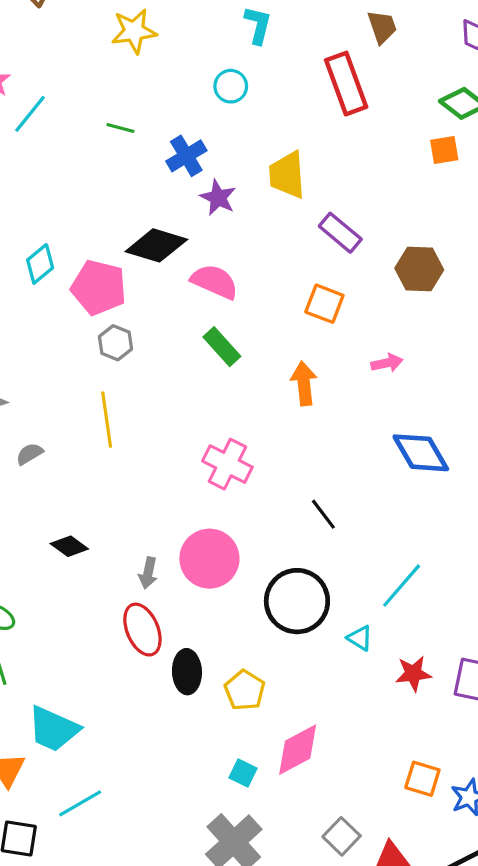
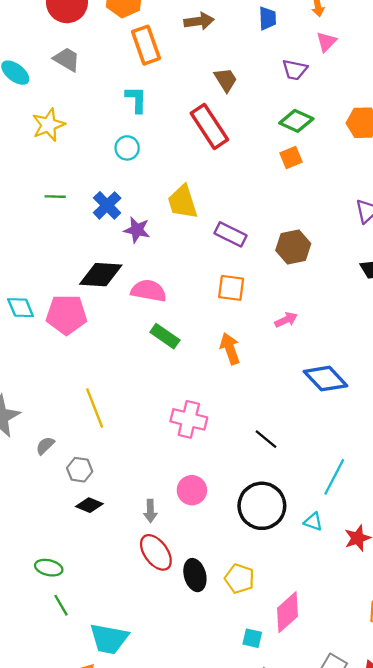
cyan diamond: (40, 264) -> (21, 308), turned -60
gray hexagon: (116, 343) -> (80, 470), moved
pink circle: (209, 559) -> (192, 490), size x0.7

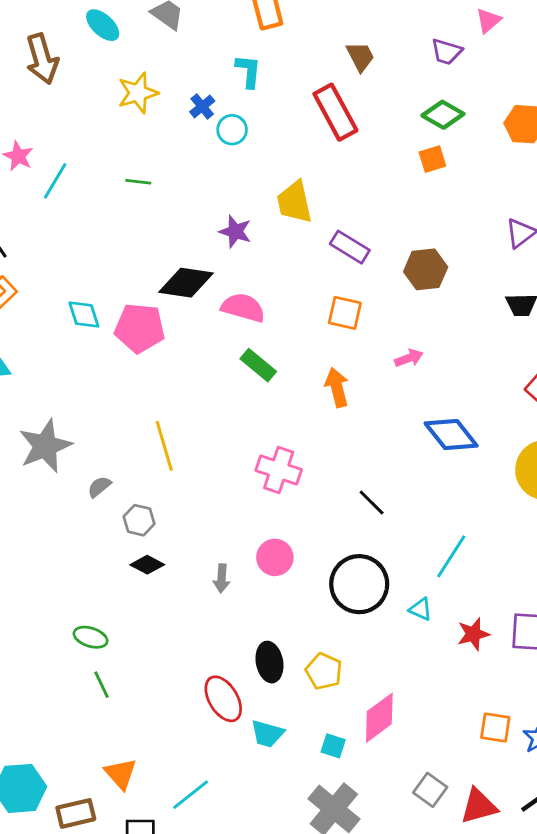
blue cross: (107, 205) -> (202, 106), moved, size x0.7
red ellipse: (156, 552) -> (223, 699), moved
cyan trapezoid: (109, 639) -> (267, 734), moved, size x0.7

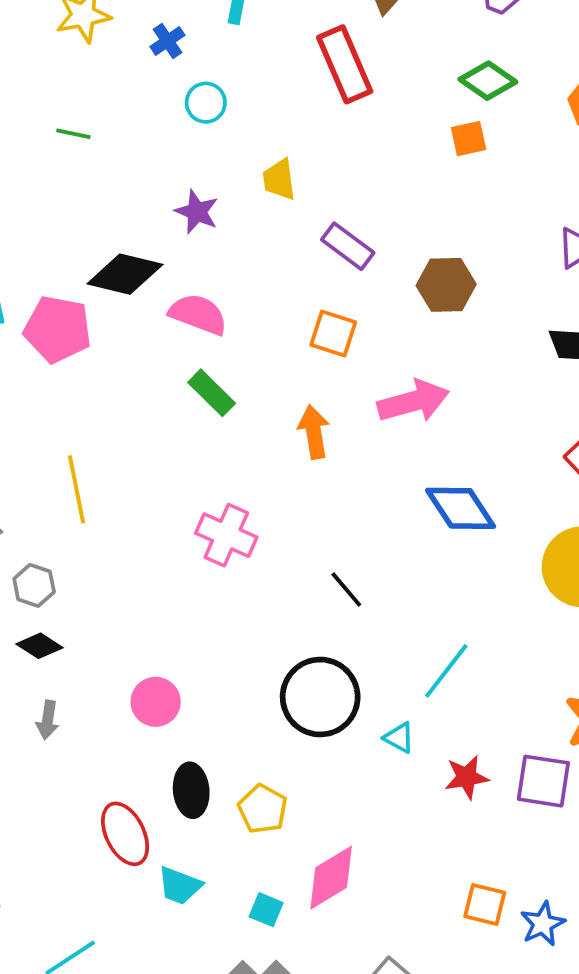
cyan circle: (232, 130) -> (206, 103), moved
yellow trapezoid: (294, 202) -> (279, 179), size x0.7
pink arrow: (409, 358) -> (413, 401), size x1.8
pink circle: (275, 557) -> (156, 702), moved
gray arrow: (222, 578) -> (48, 720), moved

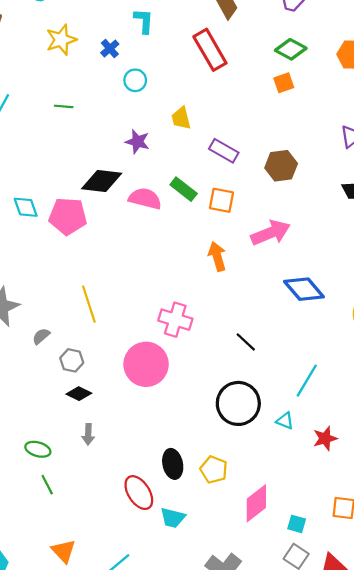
green rectangle: (212, 393) -> (184, 189), moved
pink circle: (156, 702) -> (146, 364), moved, size x1.6
cyan square: (266, 910) -> (297, 524), moved

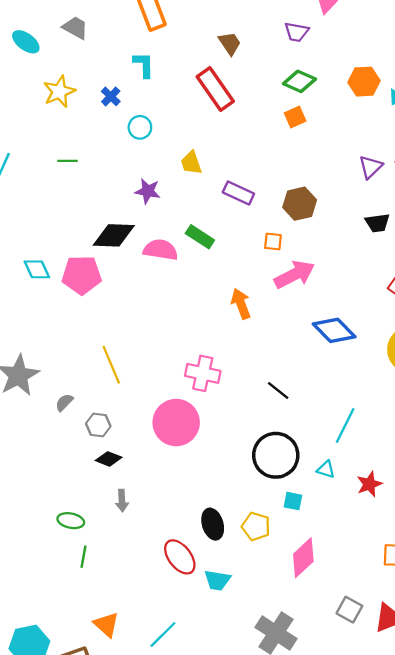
orange square: (221, 200) -> (273, 242), moved, size x0.7
green line: (47, 485) -> (84, 557), turned 42
cyan square: (297, 524) -> (293, 501), moved

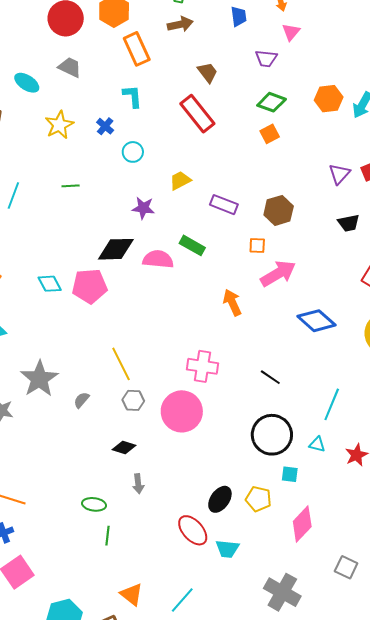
yellow trapezoid: (191, 163) -> (180, 180), turned 85
gray hexagon: (98, 425) -> (133, 400), moved
black ellipse: (213, 524) -> (220, 499), turned 56

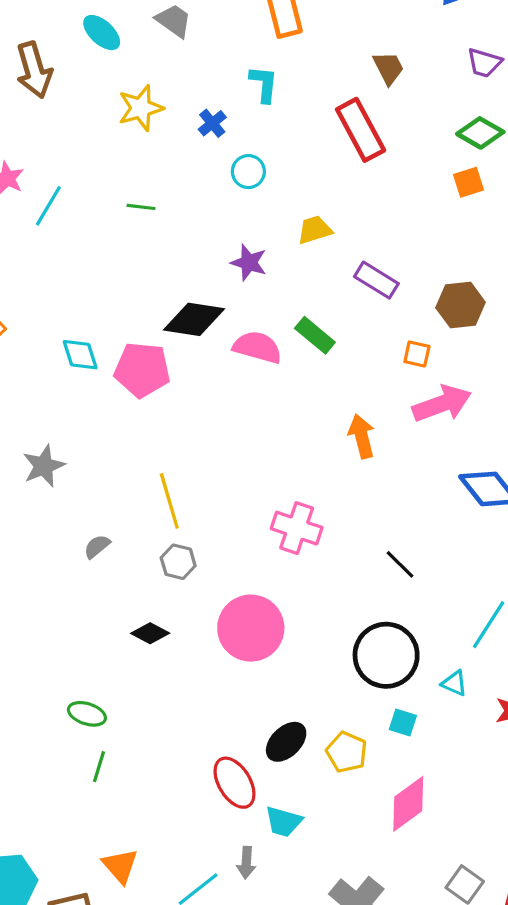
gray star: (39, 379) -> (44, 466), moved, size x0.7
pink circle: (182, 411) -> (251, 628), moved
gray arrow: (138, 484) -> (246, 863), moved

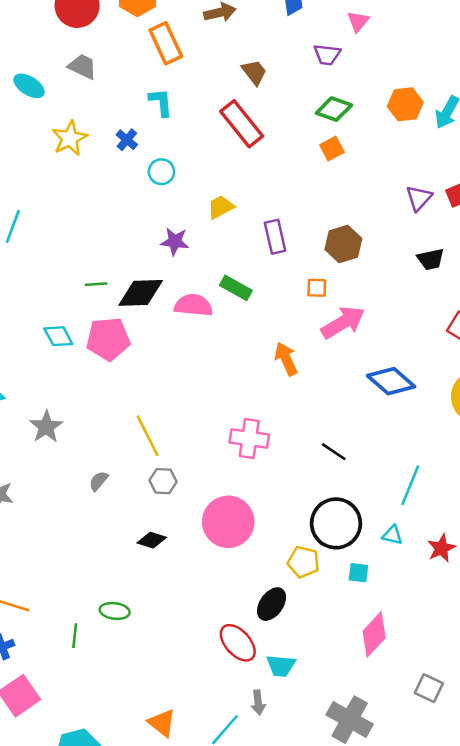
green line: (141, 207) -> (96, 284), moved
purple rectangle: (376, 280) -> (275, 237), turned 56
yellow pentagon: (347, 752) -> (303, 562), moved
green line: (99, 767) -> (75, 636), moved

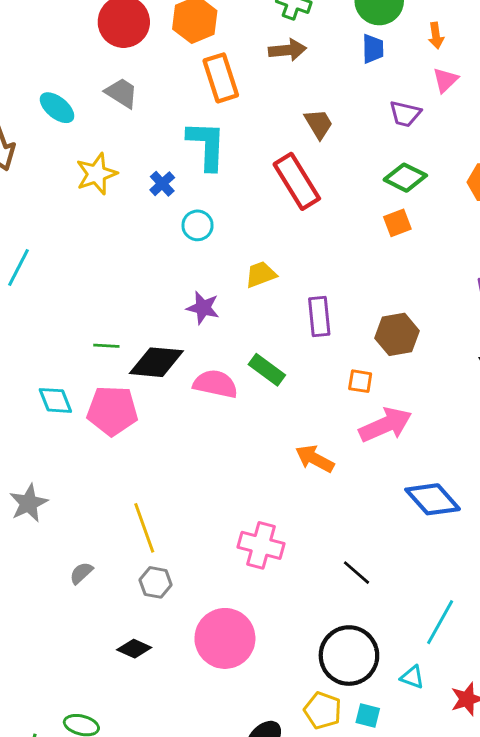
cyan L-shape: (161, 102) -> (207, 145), size x1.5
orange arrow: (286, 359) -> (315, 459), turned -44
yellow pentagon: (303, 562) -> (323, 710), moved

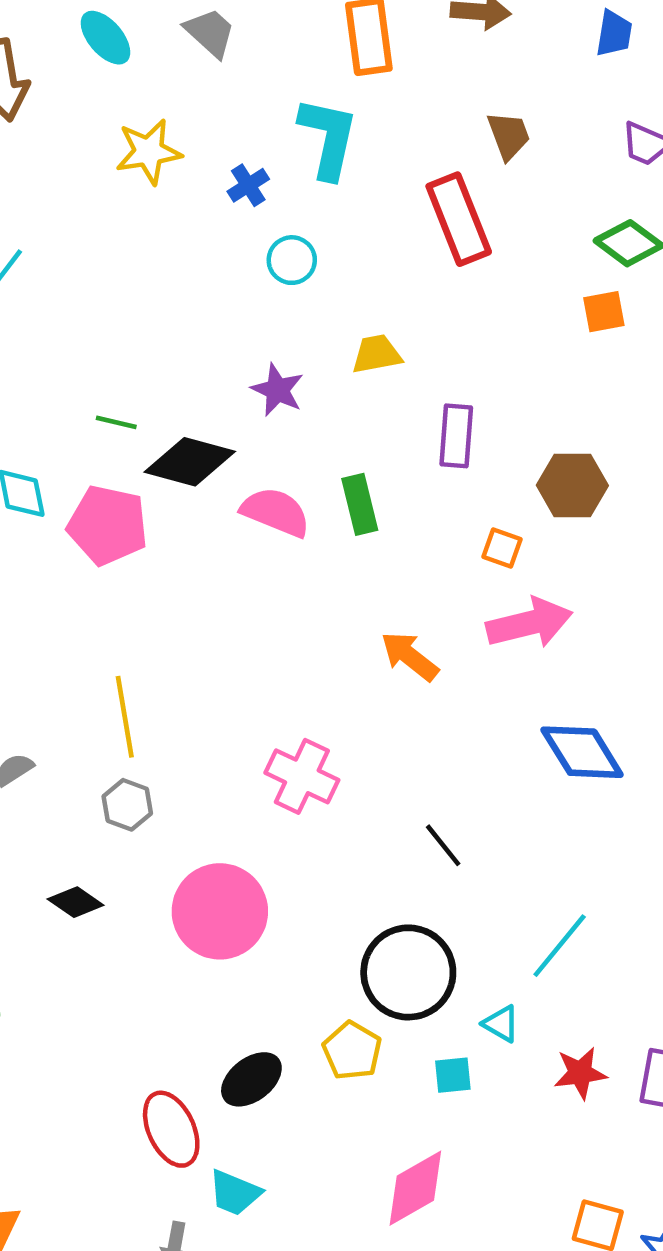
green rectangle: (267, 370) -> (360, 504), turned 30
cyan square: (368, 715) -> (453, 1075), moved, turned -30

